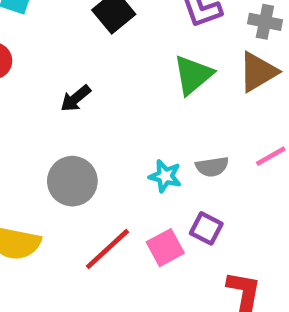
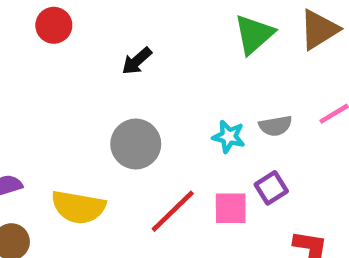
purple square: (206, 228) -> (271, 188), turned 32
pink square: (165, 248) -> (231, 208), turned 30

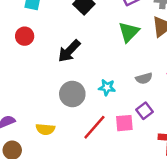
black arrow: (137, 61) -> (69, 51), size x1.5
cyan star: (229, 136) -> (107, 87), moved
yellow semicircle: (78, 207) -> (45, 129), size x0.7

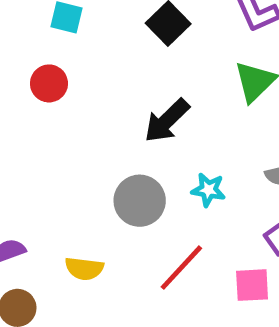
black arrow: (69, 51) -> (167, 121), moved
pink square: (124, 123) -> (252, 285), moved

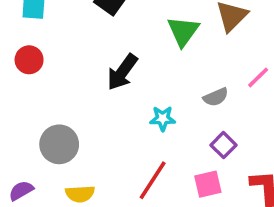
gray circle: (140, 201) -> (59, 144), moved

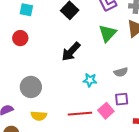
purple square: (223, 145) -> (122, 99), turned 32
red line: (153, 180) -> (80, 114), turned 45
pink square: (208, 184) -> (106, 111), moved, turned -35

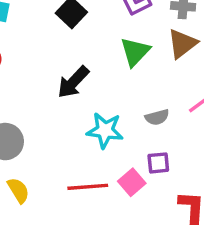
cyan star: (90, 80) -> (105, 130), size x1.5
yellow semicircle: (39, 116) -> (18, 190), turned -126

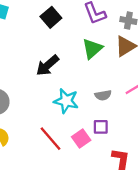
red line: (88, 187) -> (50, 139), turned 48

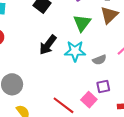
cyan star: (66, 101) -> (75, 51), moved

